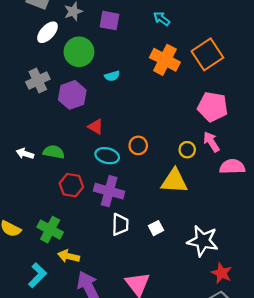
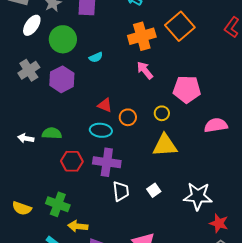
orange cross: (165, 60) -> (142, 36), turned -36
pink pentagon: (213, 107) -> (187, 89), moved
red triangle: (96, 127) -> (105, 105), moved
pink arrow: (211, 142) -> (145, 70), moved
yellow circle: (187, 150) -> (162, 113), moved

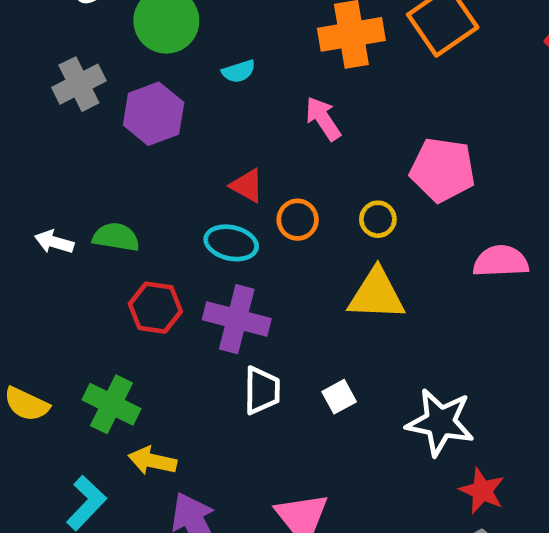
pink arrow: (145, 70) -> (323, 119), moved

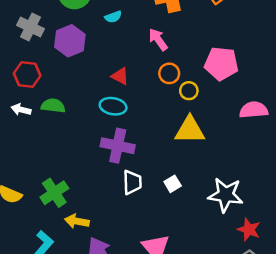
gray cross: (79, 84) -> (30, 27), turned -35
orange circle: (298, 220) -> (169, 73), moved
red hexagon: (155, 308) -> (27, 74), moved
green cross: (112, 404) -> (54, 193), turned 32

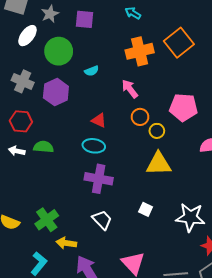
white trapezoid: (132, 182) -> (102, 220), moved, turned -40
white square: (173, 184) -> (146, 209), turned -32

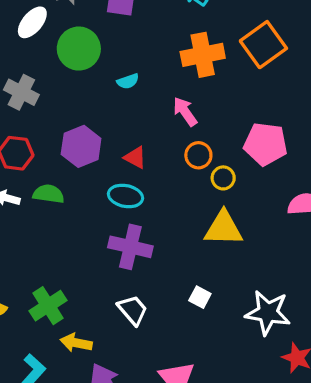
purple hexagon: (56, 92) -> (81, 146), moved

